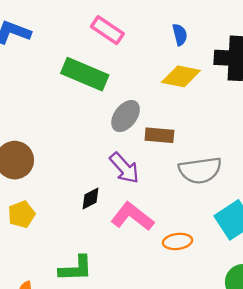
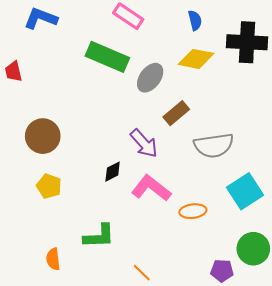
gray ellipse: (126, 116) -> (150, 78), moved
brown rectangle: (159, 135) -> (176, 113), turned -45
yellow pentagon: (22, 214) -> (49, 186), turned -30

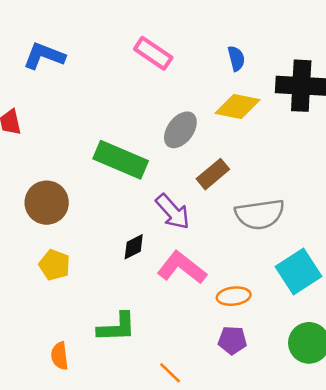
green rectangle: (107, 57) -> (121, 160), moved
purple pentagon: (222, 271) -> (232, 340), moved

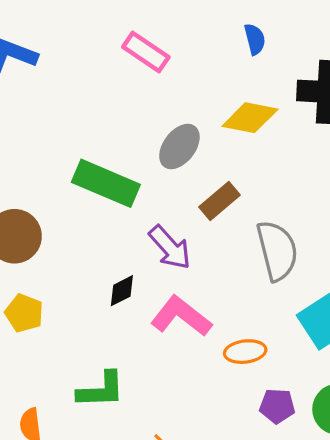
blue semicircle: (236, 58) -> (255, 39), moved
gray semicircle: (260, 214) -> (277, 251), turned -96
purple pentagon: (232, 340) -> (277, 406), moved

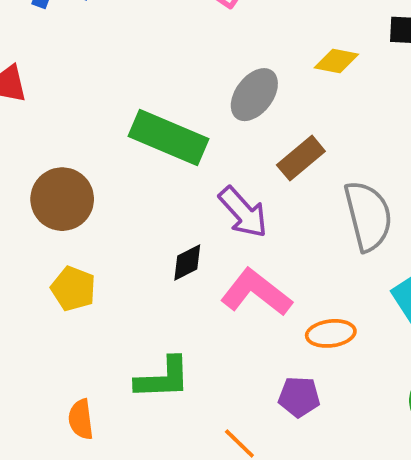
yellow diamond: (250, 118) -> (336, 61), size x0.7
purple pentagon: (277, 406) -> (299, 397), moved

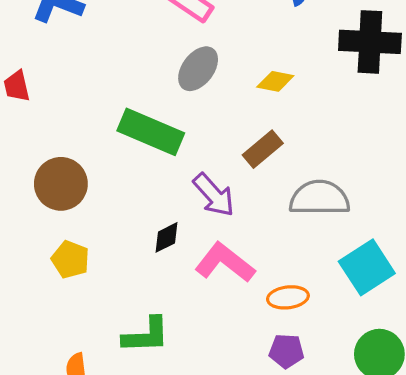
yellow diamond: (336, 61) -> (275, 81), moved
gray ellipse: (254, 95) -> (198, 69), moved
gray semicircle: (368, 216) -> (319, 198), turned -76
purple pentagon: (299, 397) -> (286, 351), moved

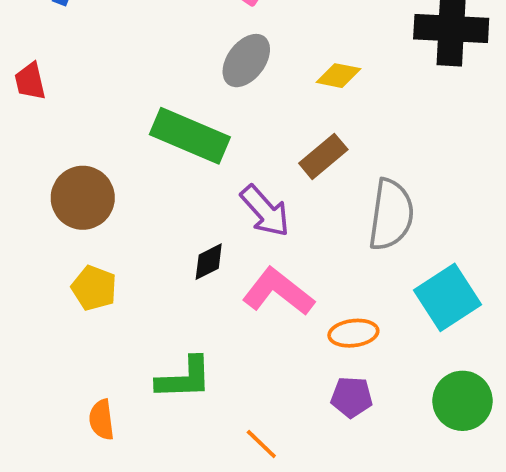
gray semicircle: (319, 198) -> (391, 215), turned 98

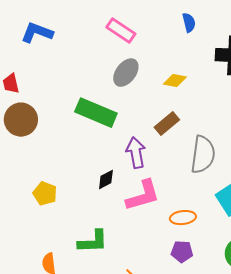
brown circle: (83, 198) -> (21, 120), moved
purple arrow: (265, 211) -> (136, 153), turned -148
pink L-shape: (278, 292) -> (143, 196), turned 126

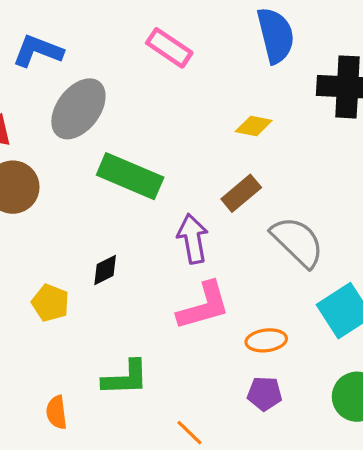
blue semicircle: (189, 23) -> (276, 35), size x1.8
gray ellipse: (126, 73) -> (78, 109), moved, size x1.4
gray semicircle: (203, 155) -> (297, 242), turned -54
black diamond: (106, 180) -> (105, 270), moved

